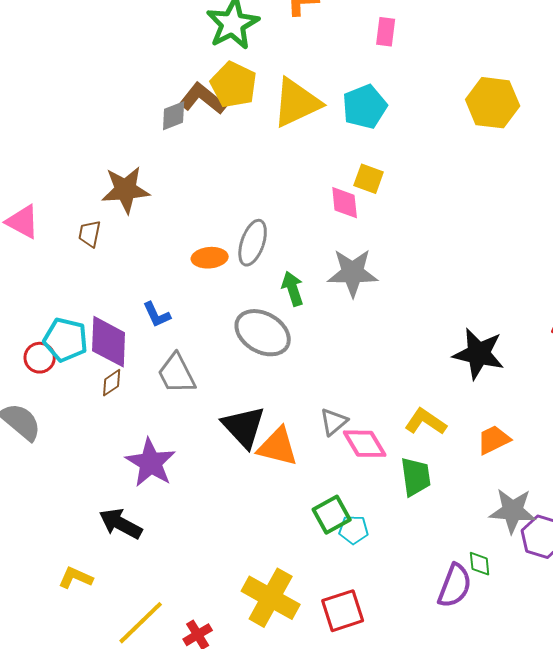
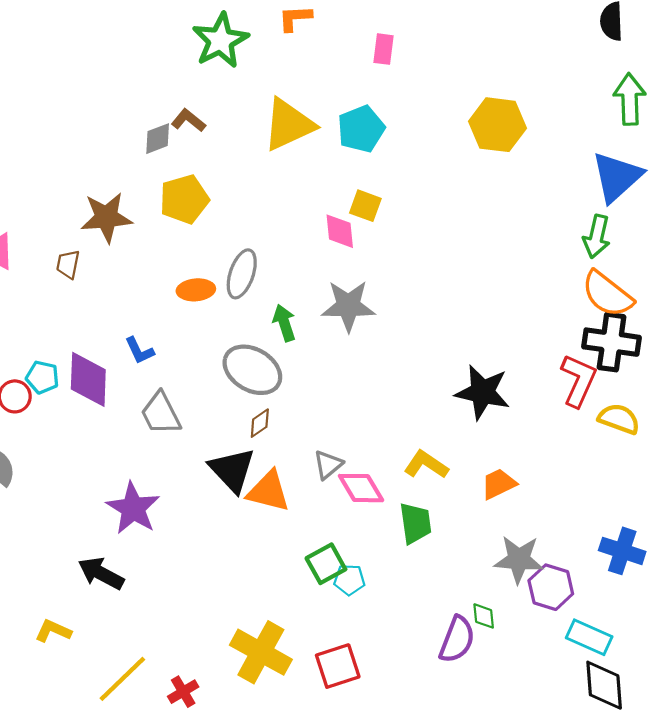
yellow pentagon: (234, 85) -> (184, 199), moved, turned 30
brown L-shape: (203, 99) -> (188, 120), size x0.7
cyan pentagon: (66, 340) -> (42, 377), size x0.7
brown diamond: (112, 383) -> (260, 423), moved

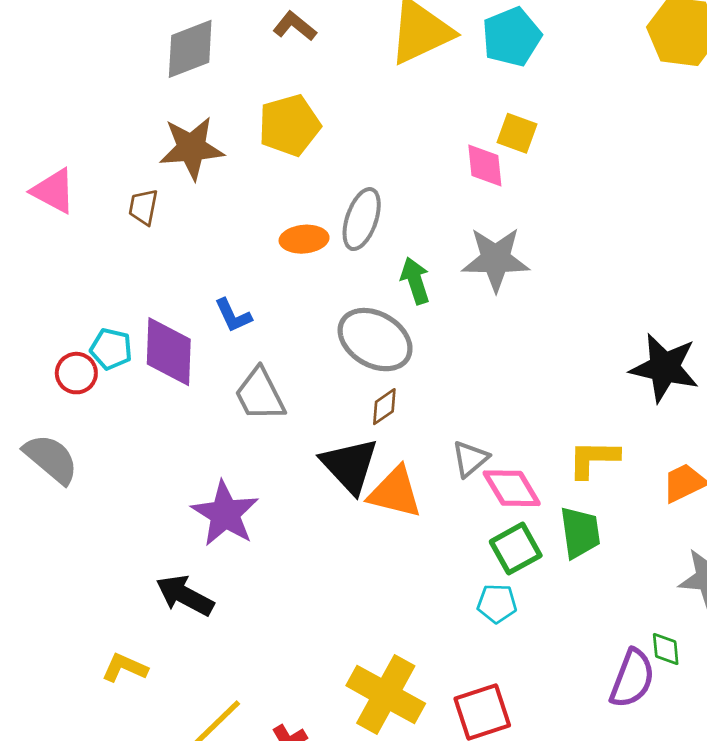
gray diamond: (158, 139) -> (190, 49), moved, size x1.5
yellow L-shape: (426, 465) -> (593, 459), turned -33
green square: (326, 564) -> (516, 549), moved

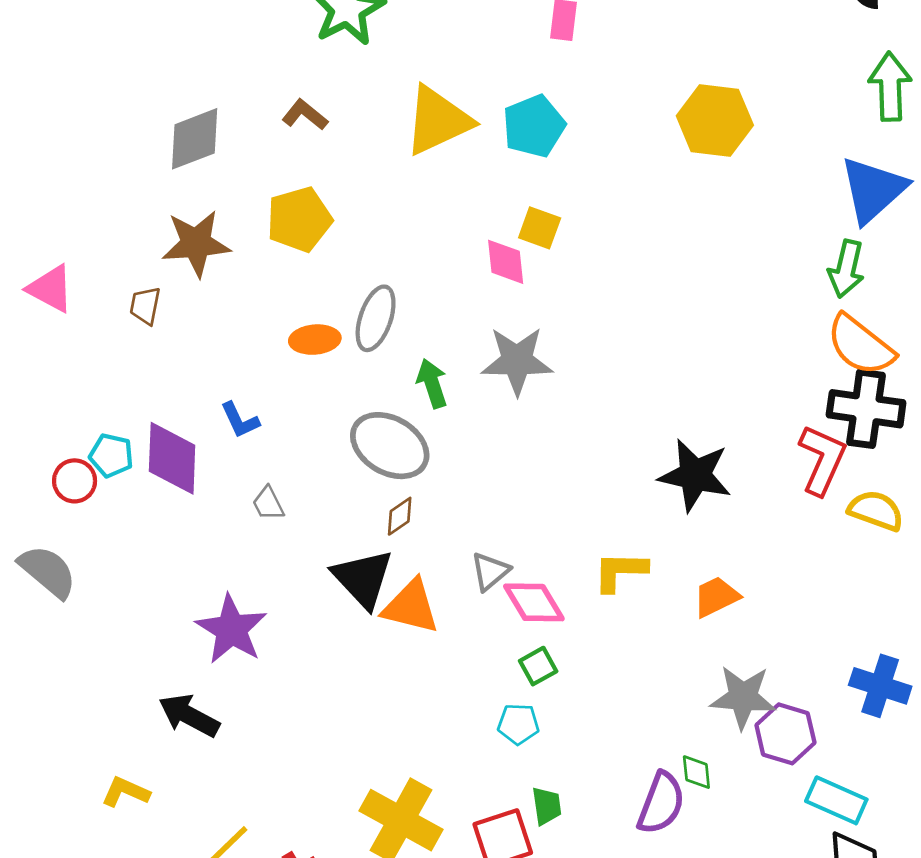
gray trapezoid: (260, 395) -> (268, 504), size x0.6
green trapezoid: (580, 532) -> (547, 806), moved, size x0.7
green square: (516, 549) -> (538, 666), size x0.7

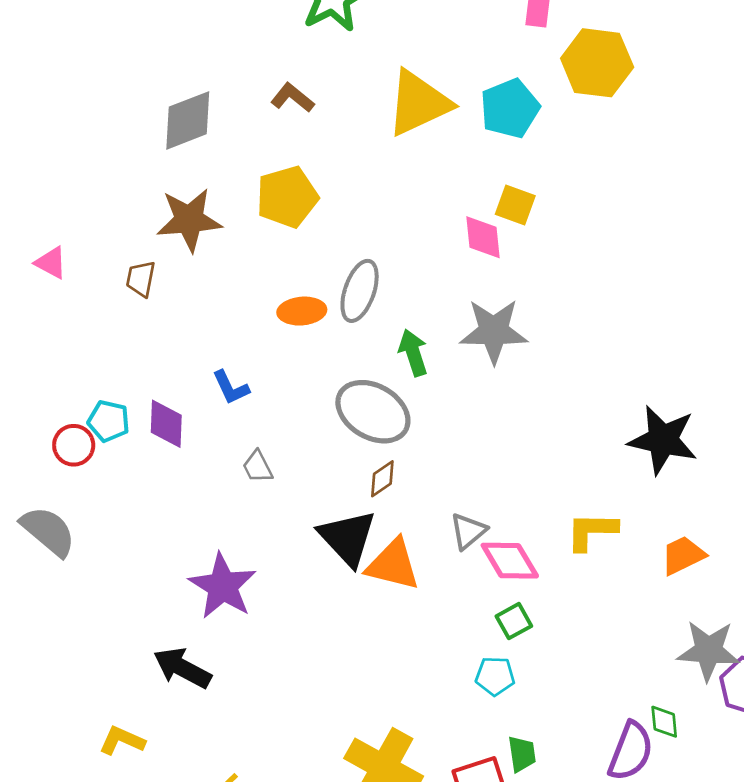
yellow hexagon: (715, 120) -> (597, 63), moved
pink triangle: (51, 289) -> (51, 263), size x0.7
purple diamond: (172, 458) -> (166, 424), size x0.7

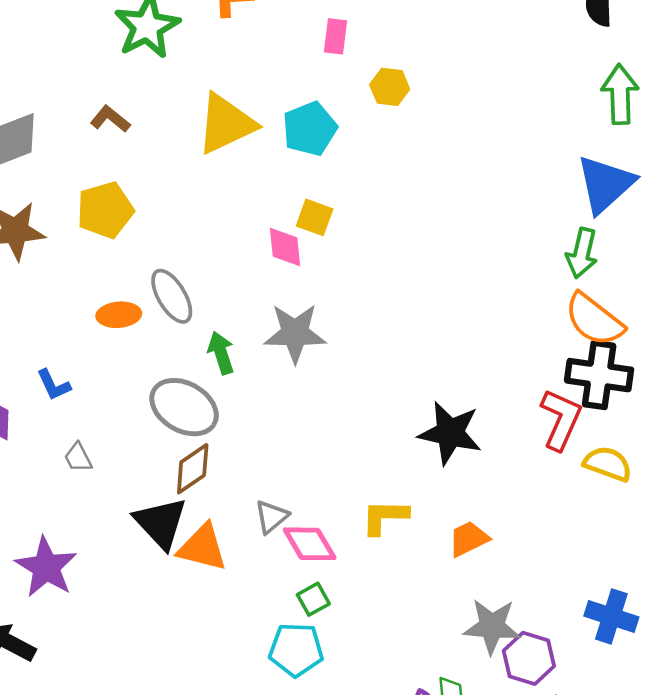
yellow hexagon: (597, 63) -> (390, 87), size x0.6
gray ellipse: (360, 291) -> (172, 296), turned -50
brown diamond: (382, 479) -> (193, 469), size x1.5
cyan pentagon: (495, 676) -> (296, 650), size x1.5

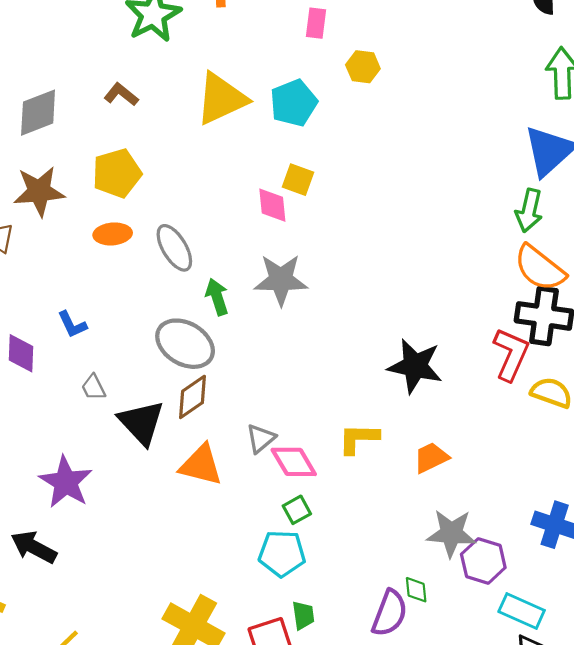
orange ellipse: (119, 315) -> (113, 234), moved
black triangle: (161, 523) -> (141, 422), moved

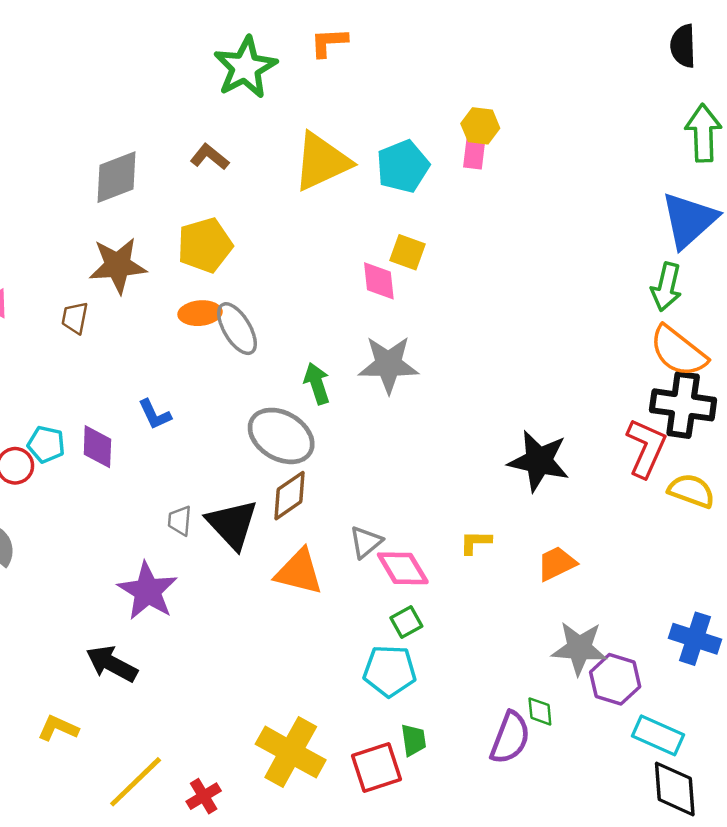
pink rectangle: (316, 23) -> (474, 152), moved
gray ellipse: (174, 248) -> (237, 329), moved
gray trapezoid: (93, 387) -> (180, 521), moved, turned 32
yellow L-shape: (359, 438) -> (476, 542), size x0.7

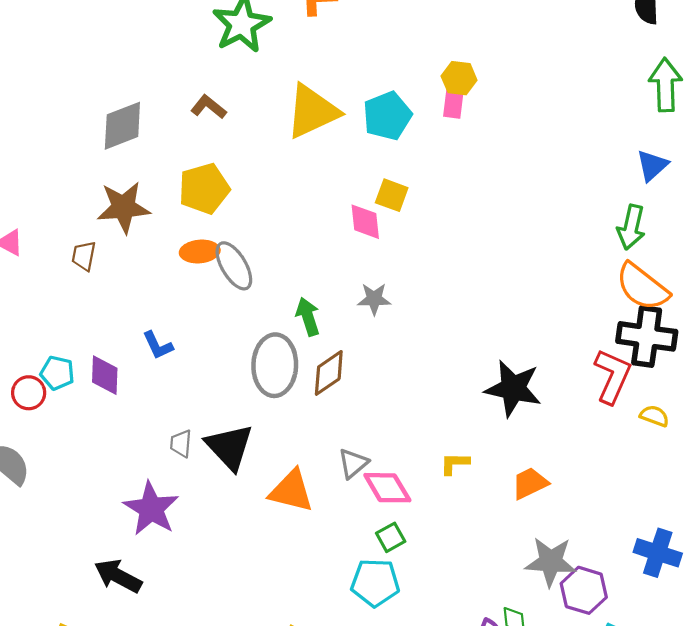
blue triangle: (689, 220) -> (652, 165), size x0.6
gray star: (388, 364) -> (374, 299), size x0.6
gray ellipse: (281, 436) -> (275, 365), turned 62
yellow semicircle: (691, 491) -> (654, 416), size x0.7
brown diamond: (289, 496) -> (329, 373), moved

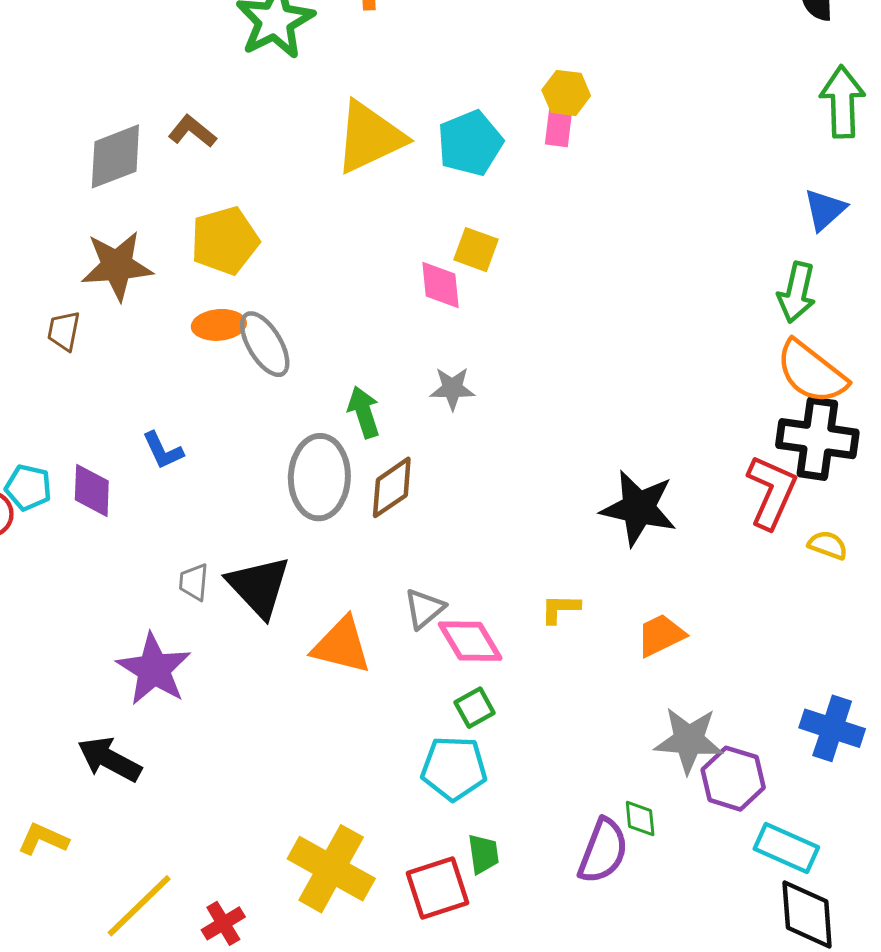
brown L-shape: (209, 107) -> (192, 131), moved

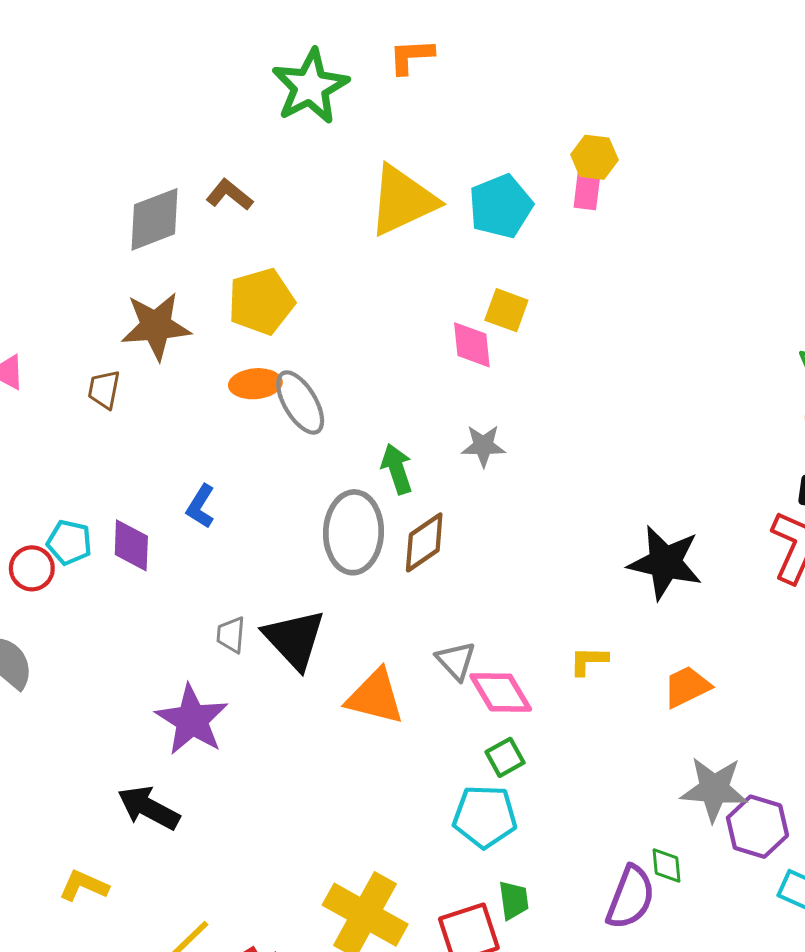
blue L-shape: (163, 451) -> (201, 506), turned 57
gray triangle: (424, 609) -> (456, 661), turned -33

